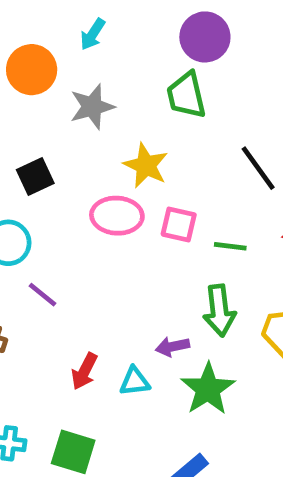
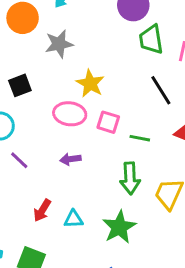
green trapezoid: (186, 95) -> (151, 39), moved
purple arrow: (172, 347) -> (70, 159), moved

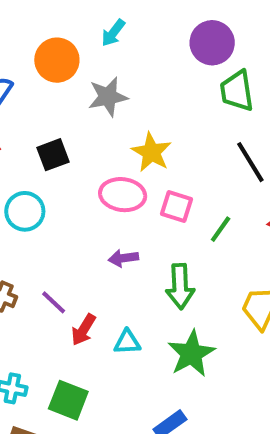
green line: (140, 138) -> (221, 229), turned -66
purple line: (19, 160) -> (54, 302), moved
green arrow: (130, 178) -> (180, 286), moved

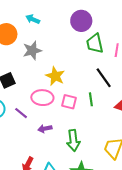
cyan arrow: (113, 33) -> (33, 19), turned 80
green line: (221, 229) -> (91, 99), moved, turned -40
purple line: (54, 302) -> (21, 113), moved

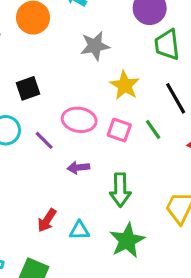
gray star: (32, 50) -> (95, 46), moved
yellow star: (55, 76) -> (125, 85), moved
green line: (91, 99) -> (153, 129), turned -32

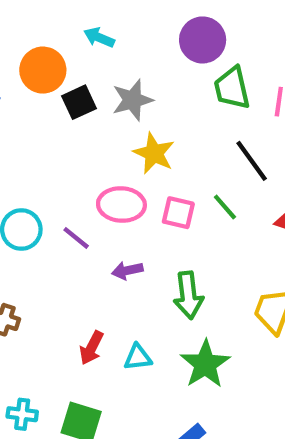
yellow star: (125, 85) -> (154, 153), moved
black square: (28, 88) -> (79, 102), moved

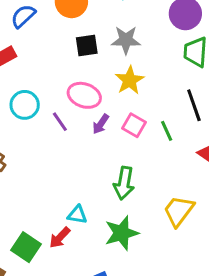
black square: (79, 102) -> (87, 45), moved
pink ellipse: (121, 205) -> (84, 95), moved
purple arrow: (127, 270) -> (101, 124), moved, turned -60
red arrow: (92, 348) -> (60, 238), moved

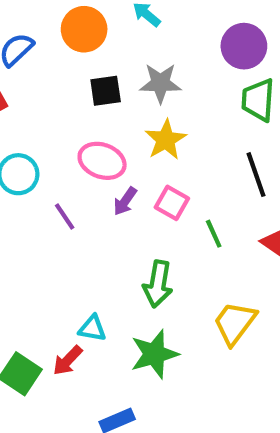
purple line: (60, 122) -> (65, 216), moved
green line: (167, 131) -> (214, 234), moved

